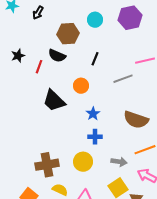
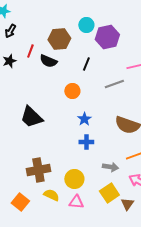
black arrow: (38, 13) -> (10, 31), moved
purple hexagon: (130, 18) -> (107, 37), moved
red line: (39, 67) -> (30, 51), moved
black trapezoid: (54, 101) -> (31, 117), moved
yellow circle: (83, 162) -> (74, 179), moved

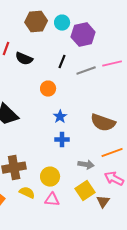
brown hexagon: (59, 39) -> (36, 22), moved
gray line: (114, 84) -> (86, 71), moved

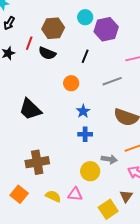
brown hexagon: (36, 22) -> (53, 28), moved
gray line: (86, 71) -> (112, 81), moved
yellow circle: (50, 177) -> (90, 171), moved
yellow square: (85, 191) -> (108, 209), moved
yellow semicircle: (27, 193) -> (53, 196), moved

